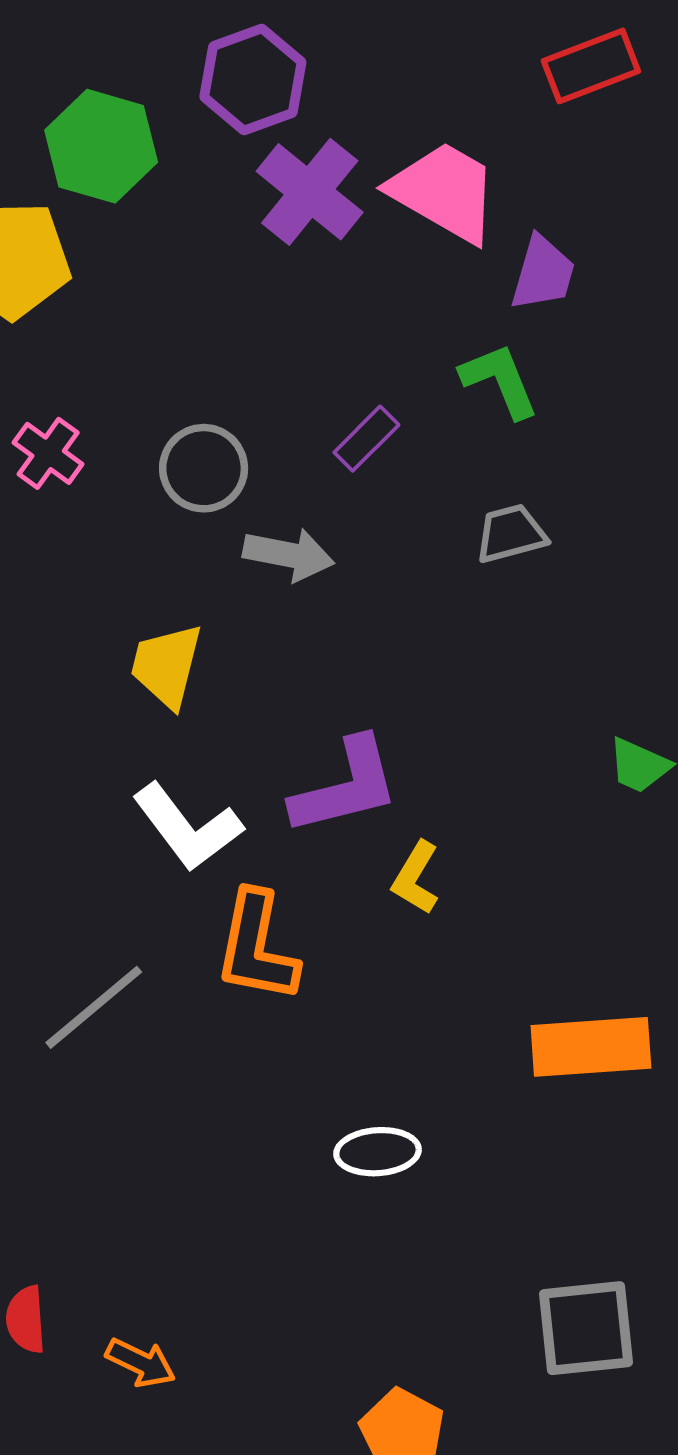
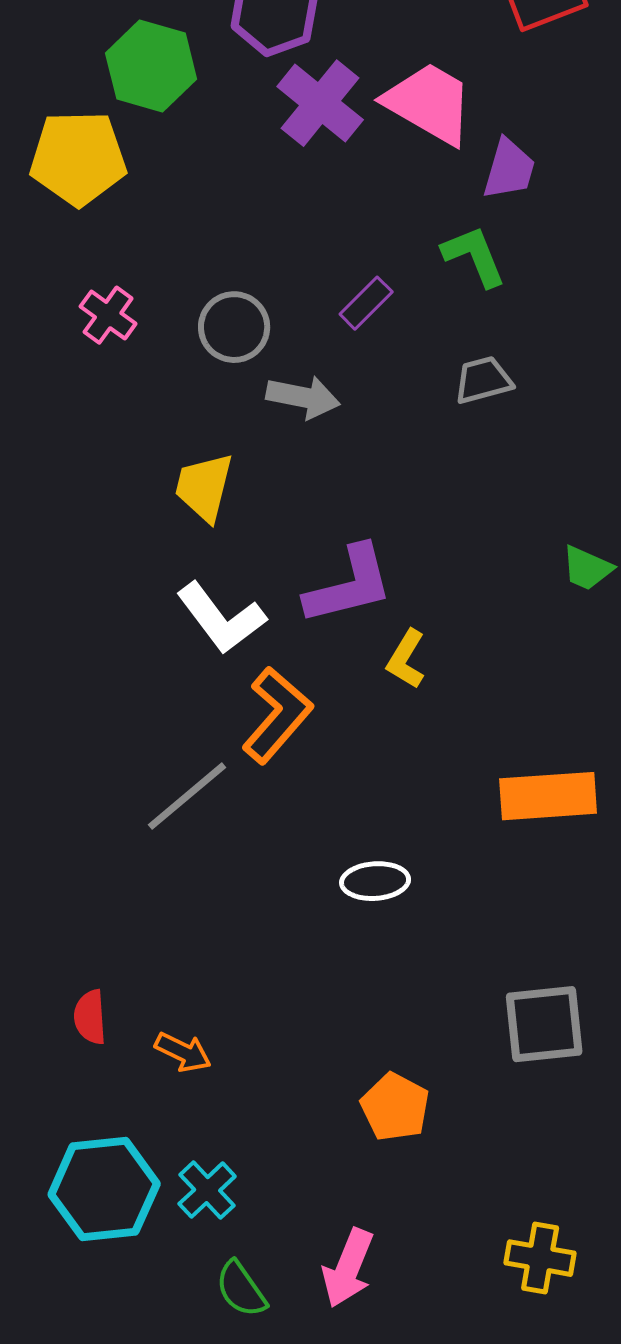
orange L-shape: (257, 947) -> (277, 715), turned -150
gray line: (94, 1007) -> (187, 796), moved

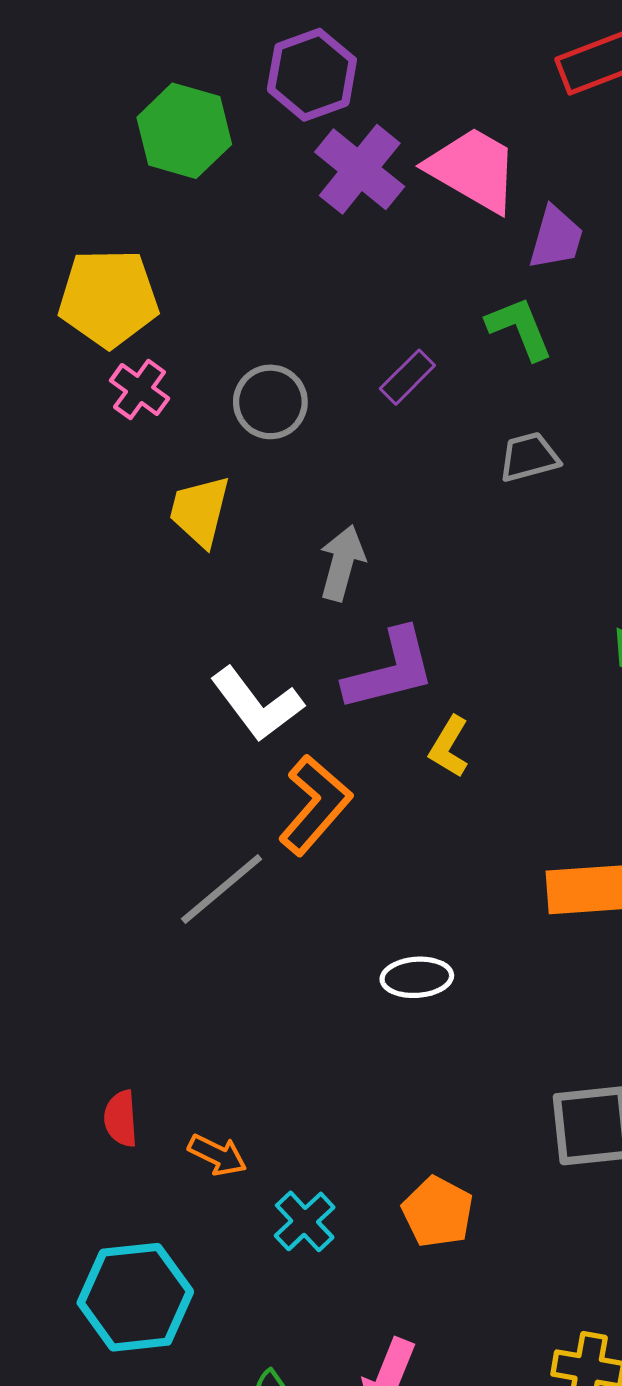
yellow pentagon: (78, 158) -> (108, 298), moved
gray arrow: (303, 397) -> (342, 563), moved, turned -86
yellow trapezoid: (204, 487) -> (200, 511), moved
cyan cross: (207, 1190) -> (305, 1221), moved

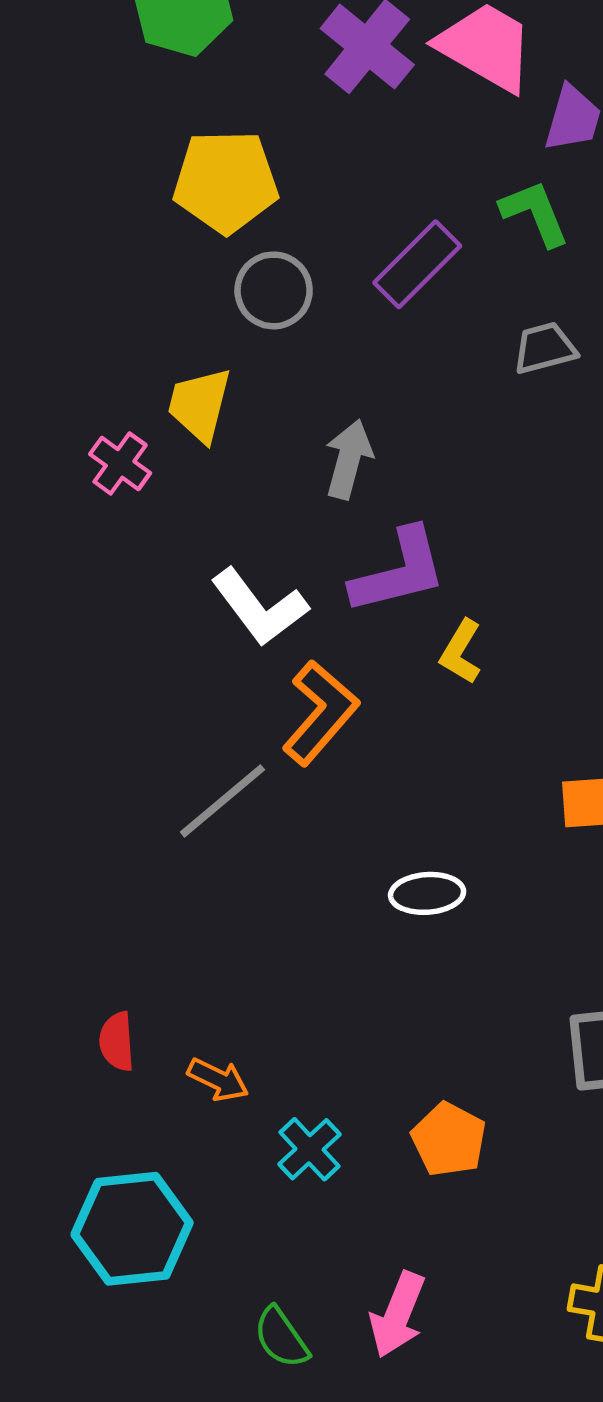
yellow pentagon: (108, 298) -> (226, 182), moved
purple rectangle: (407, 377) -> (417, 264), size x1.5
pink cross: (140, 389) -> (120, 463), moved

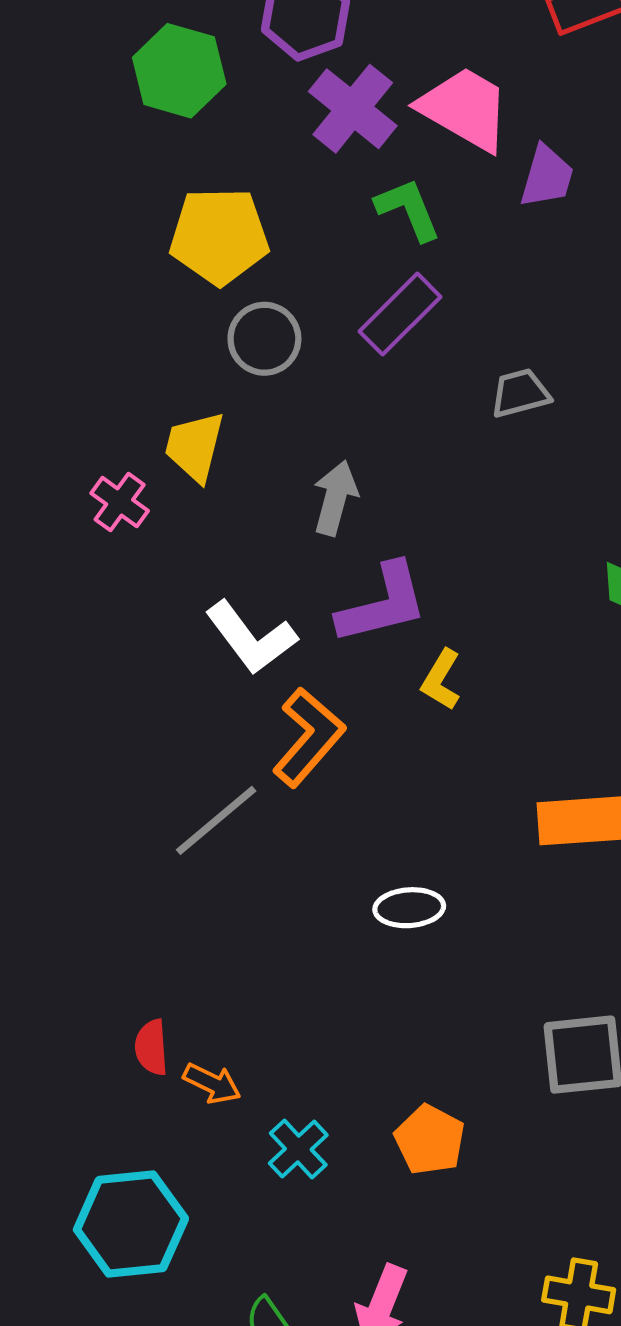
green L-shape: (535, 213) -> (408, 209), moved
red semicircle: (117, 1041) -> (151, 1047), moved

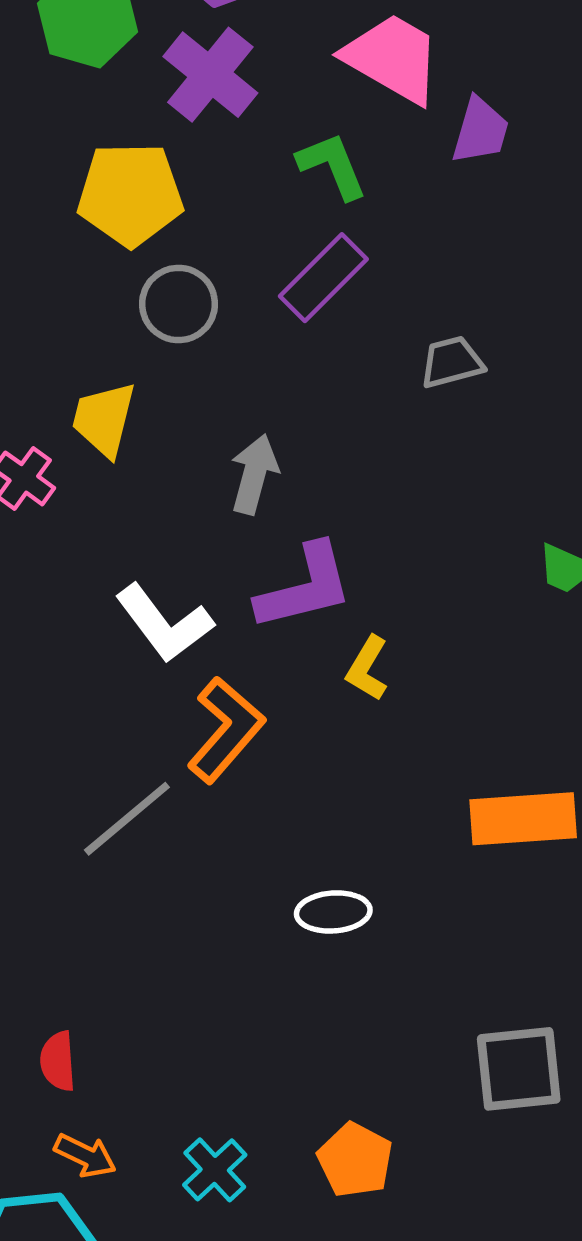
purple cross: (353, 109) -> (210, 75), moved
orange arrow: (212, 1083) -> (85, 1156), moved

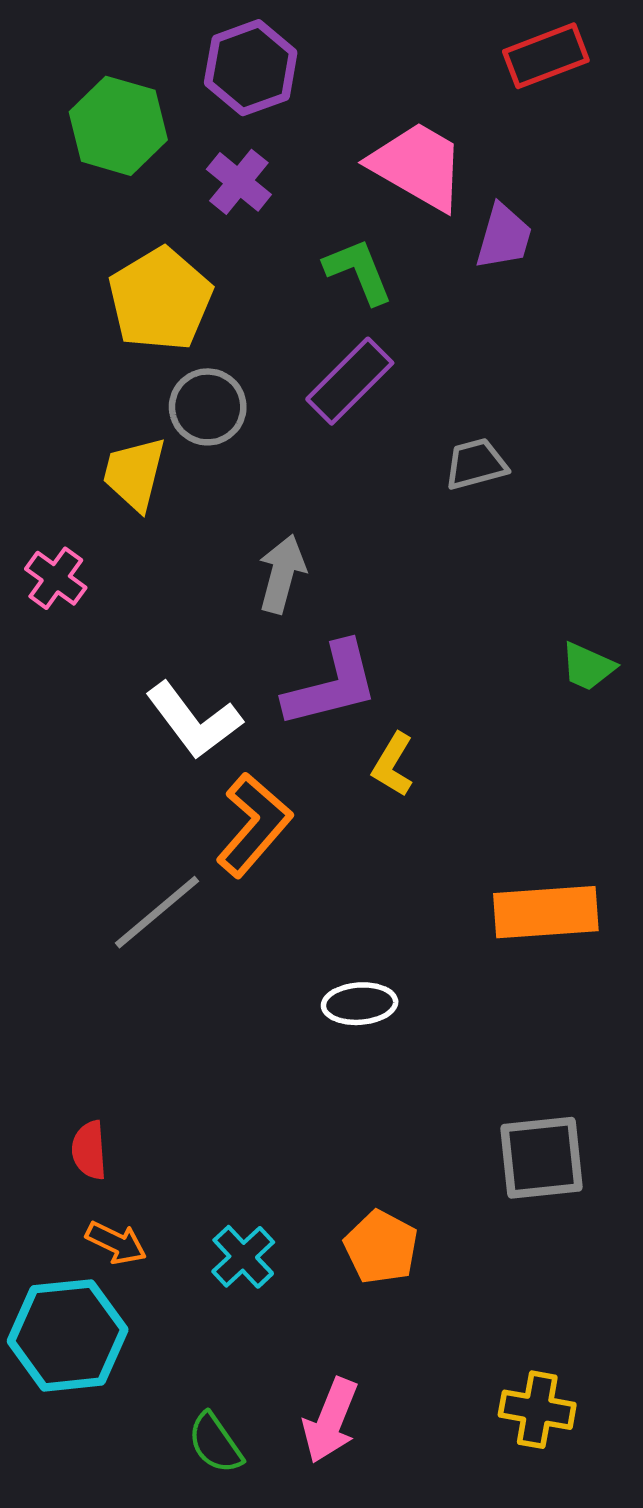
purple cross: (210, 75) -> (239, 182), size x0.7
yellow pentagon: (130, 194) -> (160, 299), turned -30
yellow trapezoid: (104, 419) -> (134, 474), moved

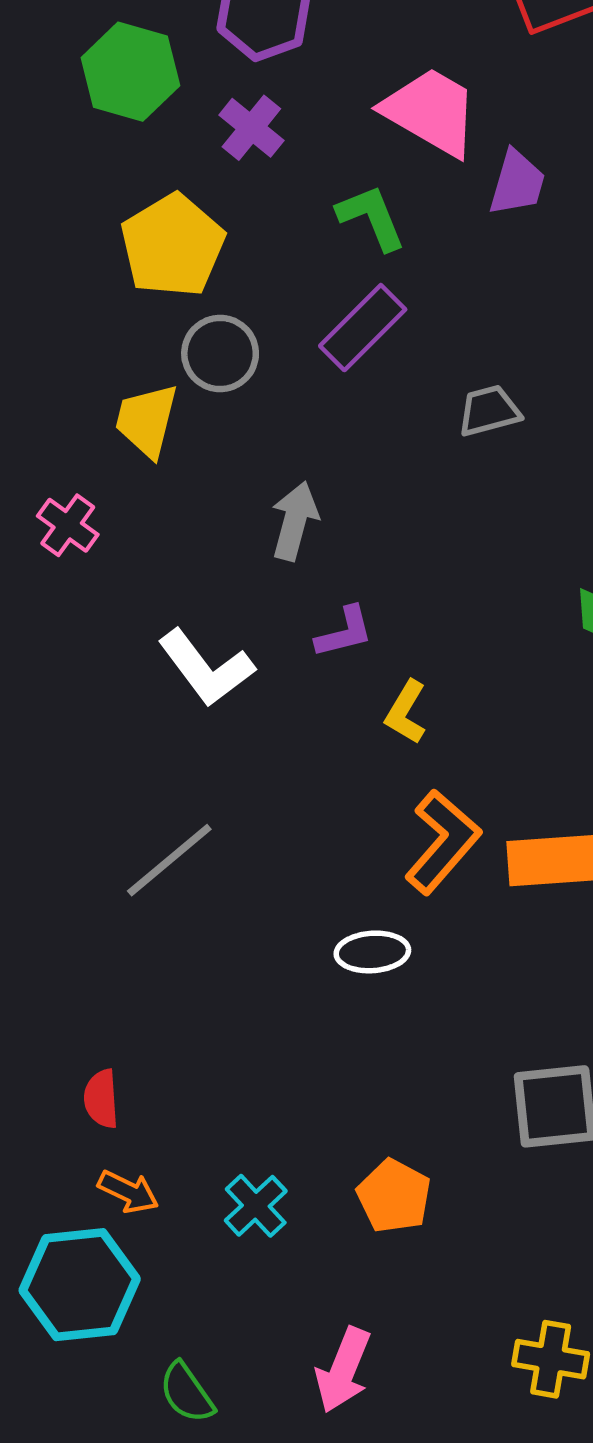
purple L-shape: (332, 685) -> (344, 632), size x0.6
orange L-shape: (254, 825) -> (443, 842), moved
green semicircle: (215, 1443) -> (187, 1393), moved

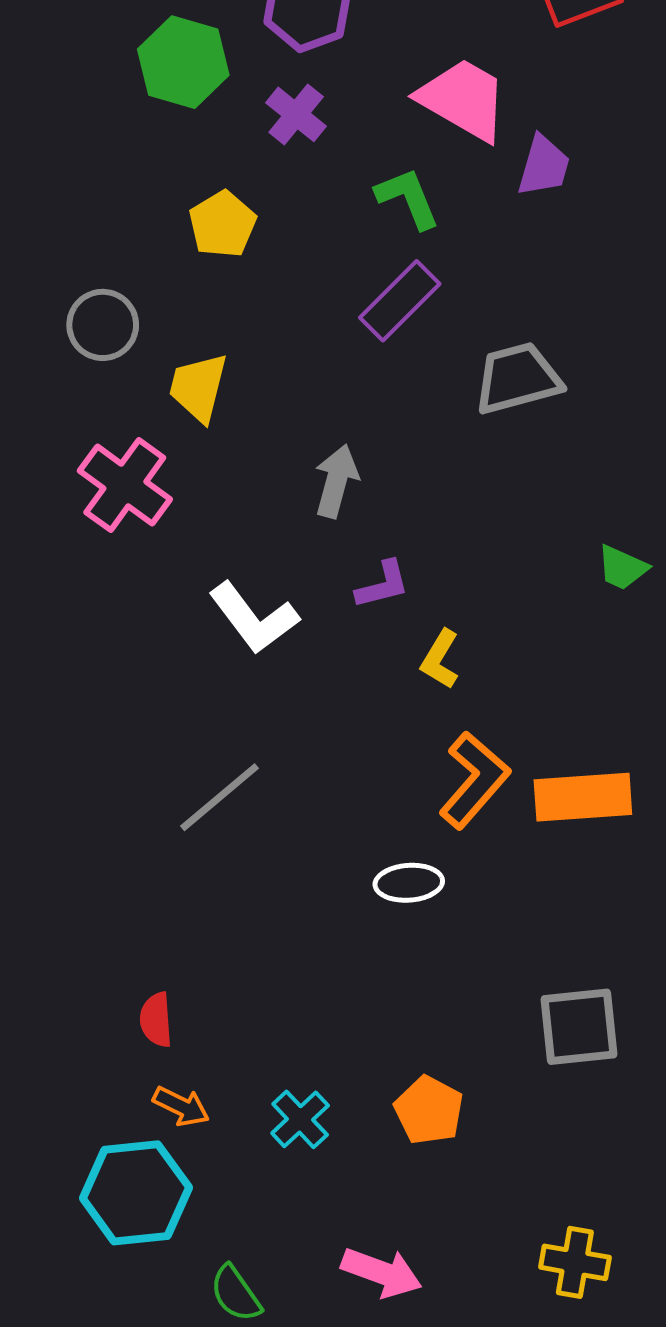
yellow pentagon: (173, 245) -> (223, 224), size x0.7
gray circle: (220, 353) -> (103, 325), moved
gray trapezoid: (489, 411) -> (518, 378), size x1.5
pink cross: (68, 525) -> (125, 485), size x1.6
pink arrow: (343, 1370) -> (382, 1272), turned -92

